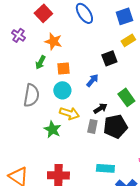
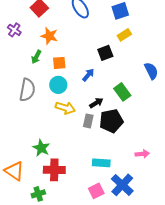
green star: (52, 129) -> (41, 148), moved

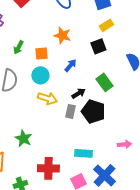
orange star: (49, 36) -> (62, 35), moved
black square: (105, 53) -> (98, 46), moved
black pentagon: (111, 121) -> (93, 111), turned 30
red cross: (54, 170) -> (48, 168), moved

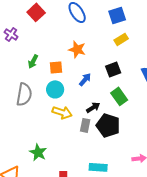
black square: (98, 46) -> (113, 69), moved

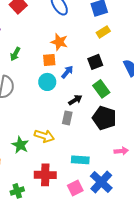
orange square: (56, 67) -> (49, 60), moved
cyan circle: (55, 89) -> (47, 82), moved
yellow arrow: (62, 112) -> (44, 136), moved
black pentagon: (108, 125) -> (104, 118), moved

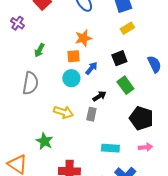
orange star: (59, 42) -> (83, 38), turned -30
black pentagon: (104, 118) -> (141, 118), moved
yellow arrow: (44, 136) -> (63, 112), moved
cyan rectangle: (80, 160) -> (110, 148), moved

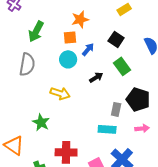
green arrow: (39, 50) -> (36, 31), size x1.5
black square: (119, 58) -> (116, 39), turned -35
gray rectangle: (91, 114) -> (116, 109), moved

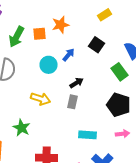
orange square: (70, 37) -> (40, 34), moved
green rectangle: (122, 66) -> (120, 72), moved
gray rectangle: (116, 109) -> (72, 102), moved

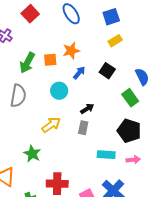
blue arrow: (68, 55) -> (79, 73), moved
yellow arrow: (40, 99) -> (51, 125), turned -54
cyan rectangle: (88, 135) -> (106, 155), moved

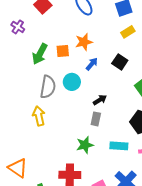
gray semicircle: (18, 96) -> (48, 87), moved
yellow arrow: (51, 125) -> (39, 116), moved, turned -66
green star: (32, 154) -> (85, 145), moved, turned 30

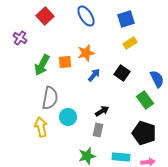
cyan circle: (72, 82) -> (68, 117), moved

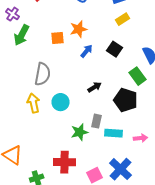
green arrow: (42, 65) -> (22, 35), moved
cyan circle: (68, 117) -> (61, 102), moved
gray rectangle: (98, 130) -> (97, 121), moved
black pentagon: (144, 133) -> (126, 100), moved

